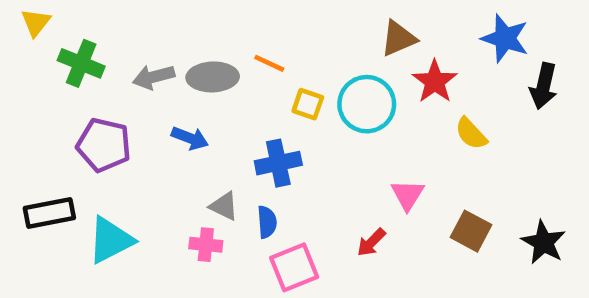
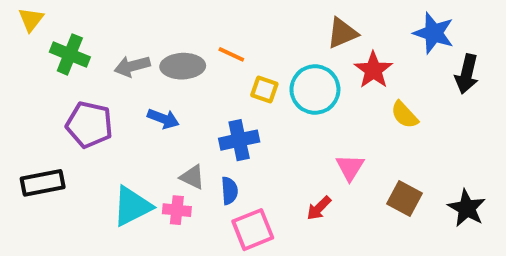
cyan triangle: (111, 240) -> (132, 206), moved

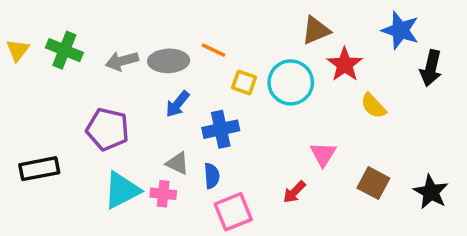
yellow triangle: (31, 19) -> (18, 50), moved
blue arrow: (163, 119) -> (178, 104), moved, turned 108
purple pentagon: (89, 125) -> (107, 129), moved

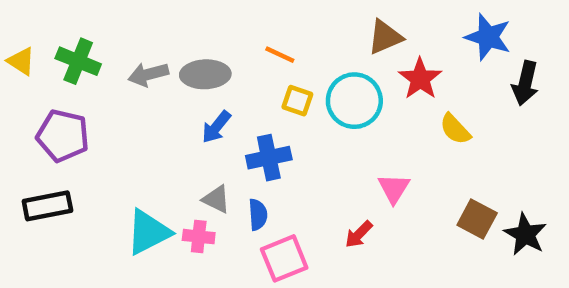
yellow triangle: (18, 50) -> (21, 61), turned -35
orange line: (213, 50) -> (280, 55), moved
purple pentagon: (107, 129) -> (63, 136), moved
brown square: (373, 183) -> (477, 219), moved

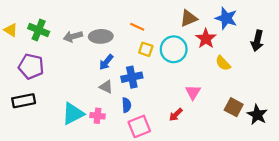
blue star: (488, 37) -> (226, 18), moved
gray triangle: (216, 199) -> (106, 87), moved

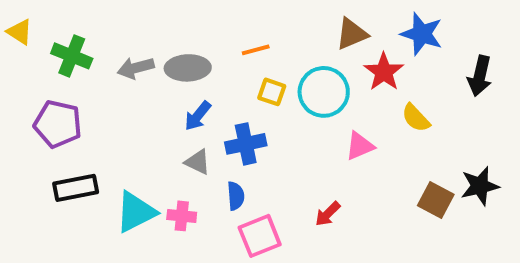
orange line: (137, 27) -> (256, 50), turned -40
yellow triangle: (11, 30) -> (20, 32), moved
pink triangle: (193, 92) -> (360, 146), moved, turned 35
black rectangle: (24, 101) -> (76, 188), moved
black star: (257, 115) -> (480, 186), moved, turned 30

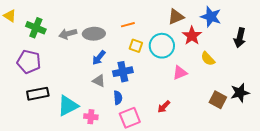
pink cross: (182, 216) -> (91, 117), moved

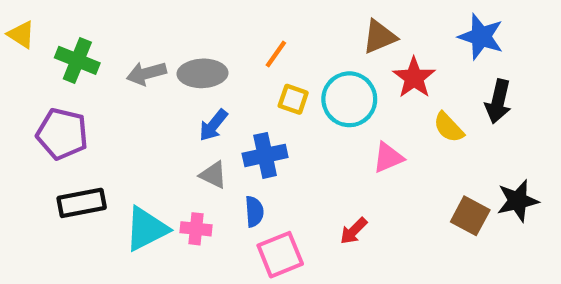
blue star: (211, 17) -> (481, 37), moved
orange line: (128, 25) -> (276, 54), turned -40
black arrow: (240, 38) -> (498, 101), moved
pink cross: (91, 117) -> (196, 229), moved

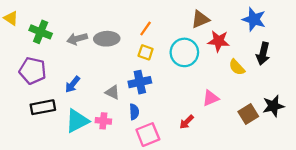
red star: (414, 78) -> (219, 41), turned -30
yellow square: (293, 99) -> (146, 52), moved
blue arrow: (213, 125) -> (73, 84), moved
pink triangle: (388, 158) -> (211, 98), moved
brown square: (470, 216) -> (248, 114), turned 30

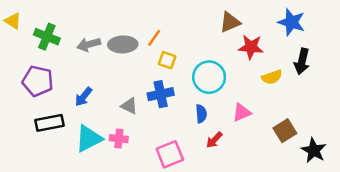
orange line: (146, 28) -> (154, 38), moved
cyan circle: (184, 52) -> (209, 77), moved
yellow semicircle: (237, 67) -> (272, 77), turned -66
black star: (273, 106) -> (314, 150), moved, turned -30
blue semicircle: (134, 112) -> (201, 114), moved

